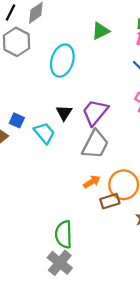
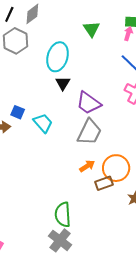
green triangle: (101, 31) -> (91, 29), turned -36
purple trapezoid: (95, 112) -> (88, 103), turned -92
black triangle: (64, 113) -> (63, 83), moved

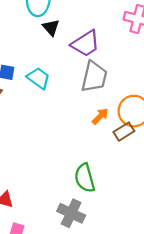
purple trapezoid: (88, 103) -> (86, 44), turned -56
gray cross: (60, 240) -> (71, 213), moved

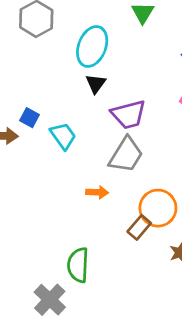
orange arrow: (100, 116) -> (97, 192), moved, turned 30
brown rectangle: (124, 132) -> (139, 227), turned -36

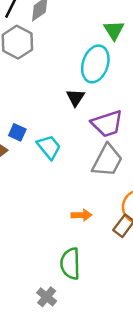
cyan ellipse: (92, 46) -> (95, 64), moved
orange arrow: (97, 192) -> (81, 215), moved
gray cross: (50, 300) -> (47, 297), size x0.7

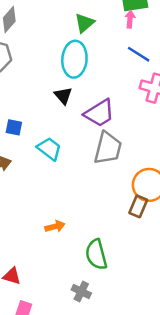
green triangle: (114, 30) -> (84, 23), turned 35
blue square: (17, 132) -> (14, 127), moved
orange arrow: (81, 215) -> (55, 226), moved

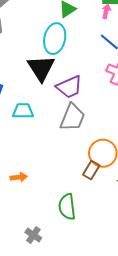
black triangle: (63, 96) -> (41, 68), size x1.8
cyan trapezoid: (49, 149) -> (23, 111), turned -45
green semicircle: (96, 255) -> (67, 207), moved

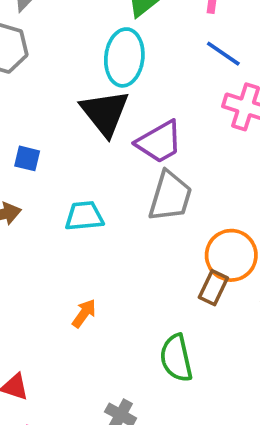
cyan trapezoid: (23, 111) -> (84, 216), moved
orange arrow: (19, 177) -> (84, 313), turned -42

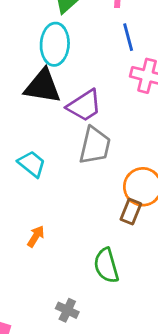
blue line: (223, 54) -> (128, 37), turned 44
black triangle: (105, 113) -> (43, 86), turned -39
cyan trapezoid: (84, 216) -> (32, 164), turned 48

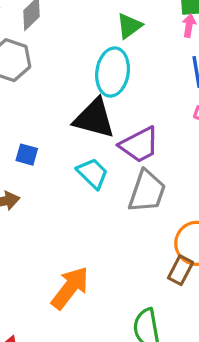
cyan trapezoid: (32, 164) -> (93, 173), moved
orange arrow: (36, 236) -> (70, 288), size x1.8

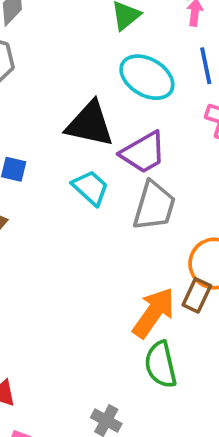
cyan ellipse: (113, 72) -> (147, 77), moved, turned -66
orange arrow: (70, 288) -> (154, 313), moved

